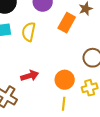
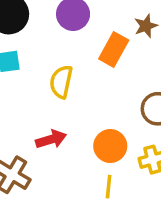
yellow semicircle: (29, 32) -> (61, 82), moved

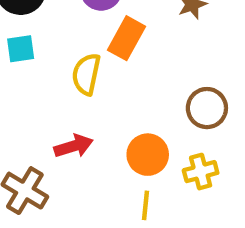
orange rectangle: (114, 50) -> (127, 38), moved

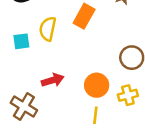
cyan square: (21, 49) -> (21, 41), moved
yellow semicircle: (86, 74) -> (48, 29), moved

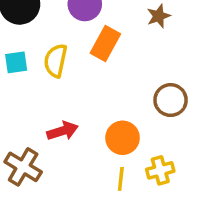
cyan square: (21, 41) -> (16, 62), moved
yellow cross: (128, 95) -> (160, 170), moved

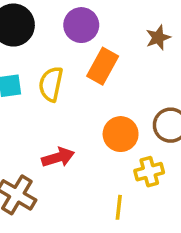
orange circle: (123, 138) -> (121, 134), moved
yellow cross: (160, 170) -> (149, 172), moved

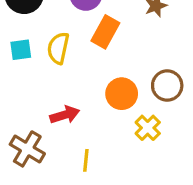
yellow cross: (149, 172) -> (148, 128), turned -30
yellow line: (119, 207) -> (86, 160), moved

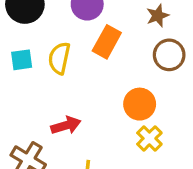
brown circle: (167, 86) -> (169, 55), moved
orange circle: (122, 94) -> (140, 104), moved

